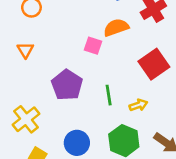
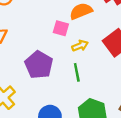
yellow arrow: (138, 105) -> (80, 46), moved

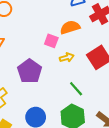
green line: (77, 72) -> (76, 89), moved, turned -35

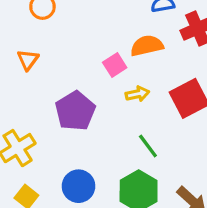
pink square: (51, 41) -> (115, 65), turned 32

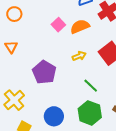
pink square: (115, 65) -> (58, 25), moved

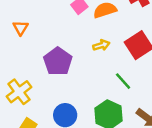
green line: (91, 86) -> (123, 81), moved

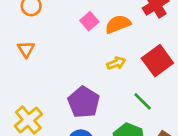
purple pentagon: (58, 61) -> (84, 102), moved

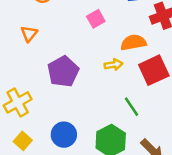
orange semicircle: (118, 24) -> (133, 42), moved
purple pentagon: (84, 102) -> (63, 72), moved

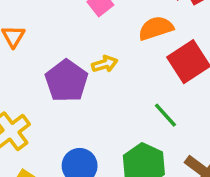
yellow arrow: (114, 65) -> (105, 64), moved

